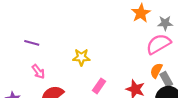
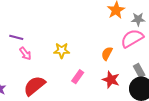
orange semicircle: (156, 70) -> (107, 53), moved
pink arrow: (38, 72) -> (25, 53), moved

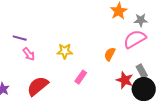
red star: (111, 80) -> (125, 80), moved

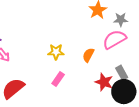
yellow star: (65, 51) -> (56, 52), moved

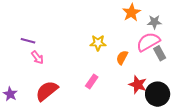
yellow star: (56, 52) -> (98, 43), moved
gray rectangle: (122, 73) -> (160, 53), moved

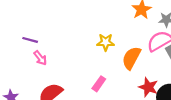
orange semicircle: (122, 57) -> (131, 58), size x1.5

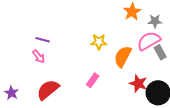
purple line: (30, 40) -> (43, 40), moved

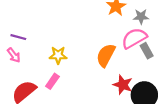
yellow star: (99, 42) -> (58, 55), moved
pink rectangle: (93, 80) -> (52, 81), moved

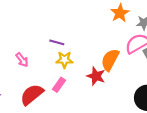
purple line: (18, 37) -> (57, 42), moved
red star: (123, 85) -> (96, 76), moved

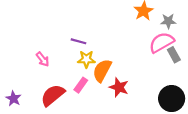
orange semicircle: (110, 60) -> (102, 70), moved
red star: (96, 76) -> (119, 87), moved

